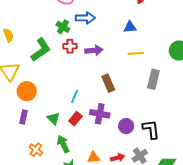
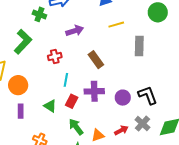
red cross: (70, 46) -> (55, 56), moved
green arrow: (63, 144) -> (76, 127), moved

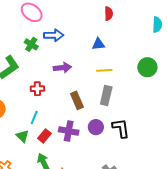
gray rectangle: (139, 46) -> (106, 96), moved
cyan line: (66, 80) -> (34, 118), moved
black L-shape: (148, 95) -> (121, 128), moved
purple circle: (123, 98) -> (96, 127), moved

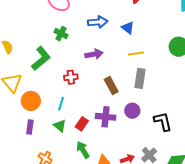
blue arrow: (54, 35) -> (98, 22), moved
blue triangle: (98, 44) -> (128, 28), turned 48
cyan line: (34, 118) -> (61, 104), moved
black L-shape: (121, 128) -> (163, 121), moved

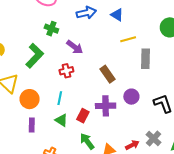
purple arrow: (94, 54) -> (75, 47), moved, turned 54
gray rectangle: (140, 78) -> (146, 59), moved

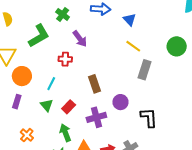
yellow line: (128, 39) -> (133, 46), turned 35
brown rectangle: (108, 74) -> (95, 84), moved
purple cross: (106, 106) -> (96, 117), moved, turned -30

